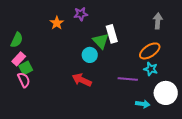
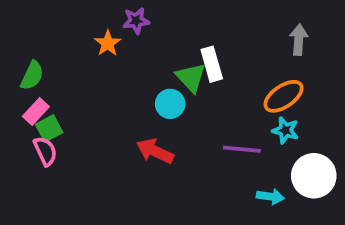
purple star: (81, 14) -> (136, 21), moved

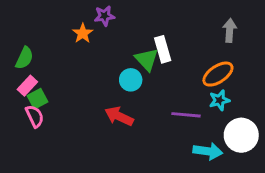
cyan star: (285, 130) -> (219, 100), turned -30
cyan arrow: (270, 197) -> (208, 151), size x1.4

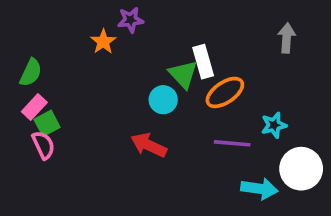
orange ellipse: (218, 74) -> (225, 92), moved

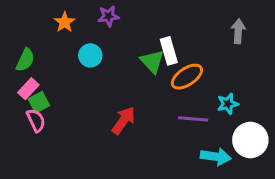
orange star: (103, 42) -> (65, 22), moved
cyan circle: (163, 100) -> (90, 55), moved
red arrow: (149, 145) -> (123, 120), turned 100

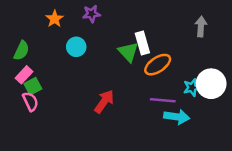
white circle: (250, 140) -> (211, 84), moved
cyan arrow: (216, 157) -> (177, 117), moved

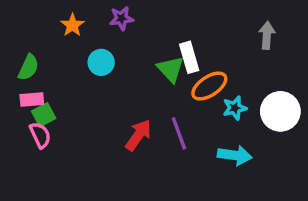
pink rectangle: (24, 75) -> (32, 100), turned 42
cyan star: (192, 88) -> (235, 108), moved
purple line: (163, 100) -> (179, 133), moved, turned 65

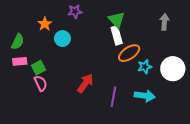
orange star: (72, 25) -> (45, 24), moved
green triangle: (170, 69) -> (117, 20), moved
green square: (44, 115) -> (39, 68), moved
purple line: (179, 133) -> (113, 97), moved, turned 30
pink semicircle: (40, 135) -> (41, 83), moved

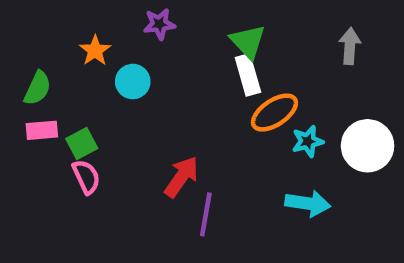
purple line: (113, 97) -> (206, 214), moved

